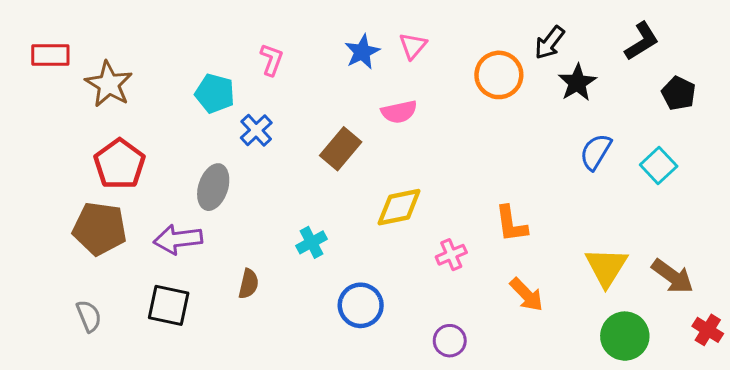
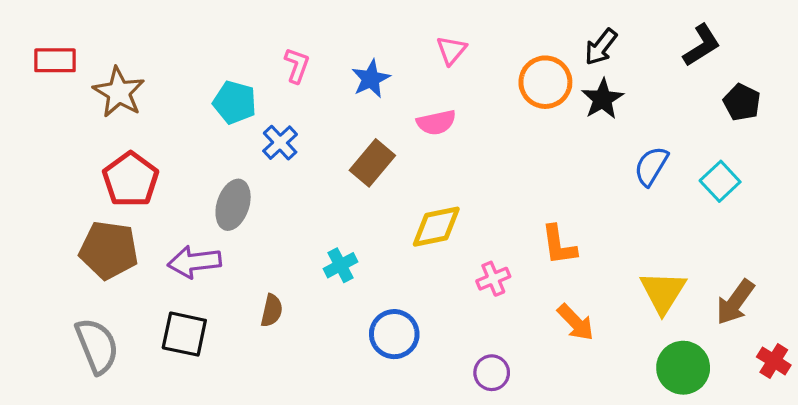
blue star: (362, 52) -> (371, 79), moved
black star: (577, 83) -> (603, 99), moved
brown arrow: (672, 276) -> (735, 302), turned 90
gray semicircle: (89, 316) -> (97, 346), size x1.6

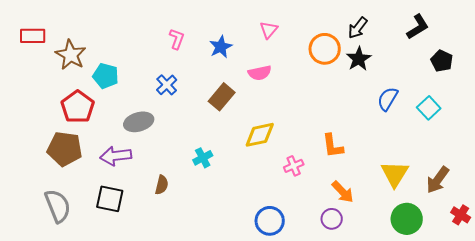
cyan pentagon: (235, 102) -> (106, 76), moved
gray ellipse: (233, 205) -> (139, 122), turned 56
blue circle: (394, 334) -> (270, 221), moved
purple circle: (492, 373) -> (332, 219), moved

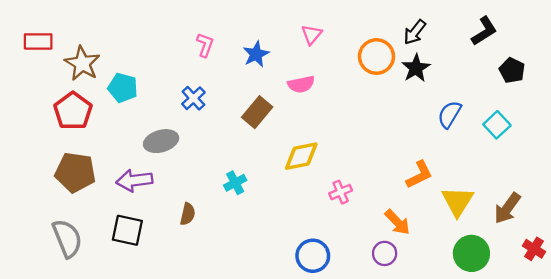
red pentagon: (78, 107) -> (73, 111), moved
orange L-shape: (333, 146) -> (419, 175), moved, turned -108

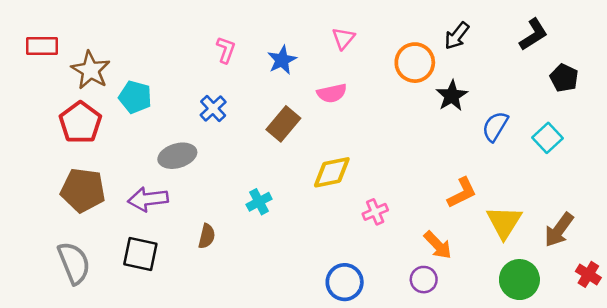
black star: (416, 68) -> (452, 96), moved

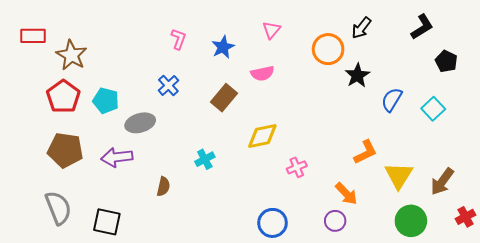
cyan pentagon: (135, 97) -> (106, 101), moved
black square: (140, 254) -> (107, 222), moved
red cross: (588, 274) -> (465, 217), turned 30

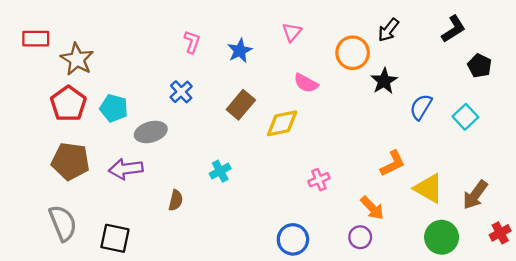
pink semicircle: (262, 73) -> (306, 83), moved, turned 40
yellow diamond: (262, 136) -> (282, 123), moved
yellow triangle: (399, 175) -> (429, 188), turned -32

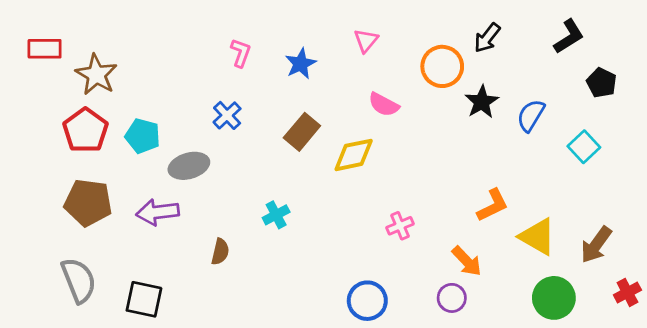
blue semicircle: (421, 107) -> (531, 115), moved

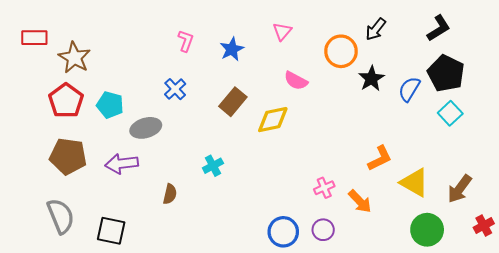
black pentagon: (602, 83) -> (446, 73), moved, size x1.6
pink cross: (400, 226) -> (324, 188), moved
purple circle: (452, 298) -> (323, 230), moved

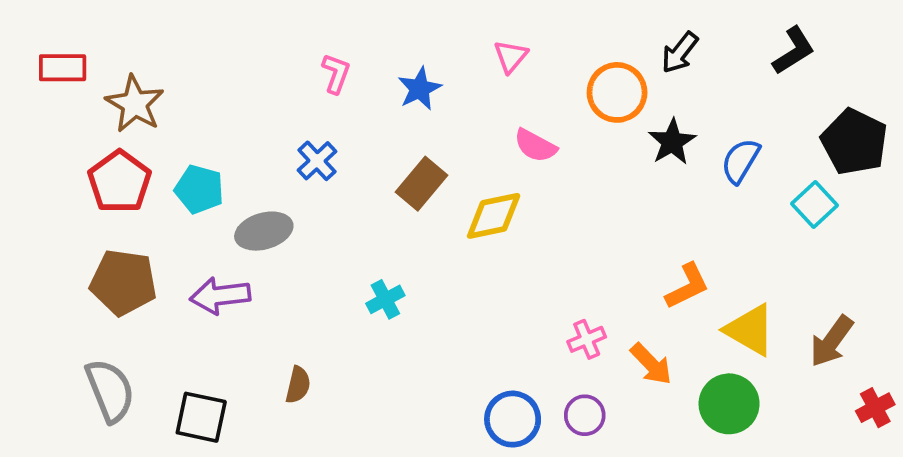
black pentagon: (446, 73) -> (854, 142), moved
brown semicircle: (170, 194) -> (298, 385), moved
green circle: (427, 230) -> (729, 404), moved

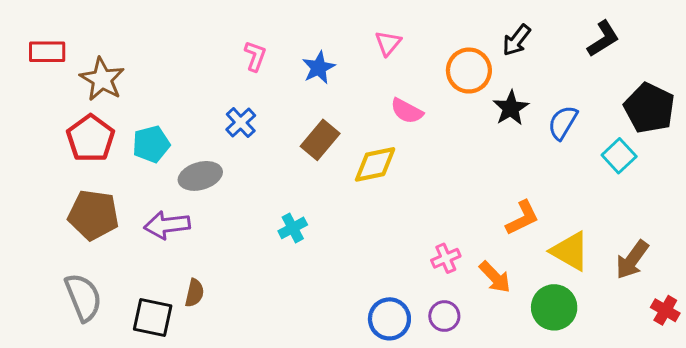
cyan pentagon: (199, 189) -> (151, 144), turned -30
brown semicircle: (298, 385) -> (194, 293), moved
red cross: (875, 408) -> (665, 310), turned -32

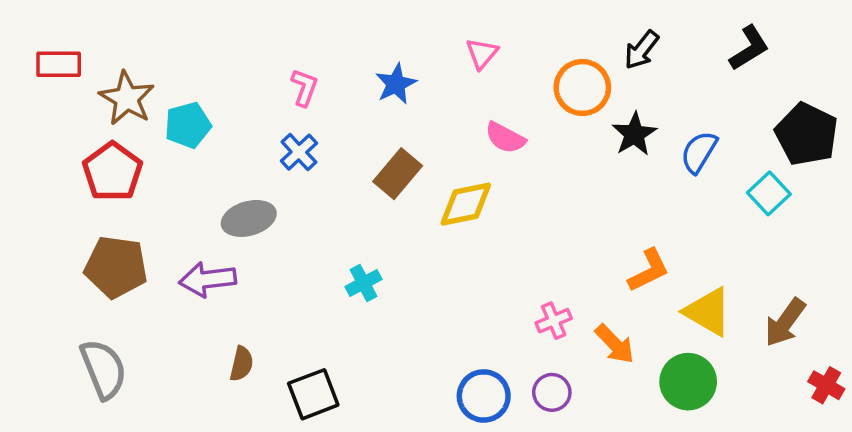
pink L-shape: (255, 56) -> (304, 87), moved
cyan pentagon: (151, 144) -> (188, 125), moved
black square: (153, 317) -> (313, 394), moved, turned -33

